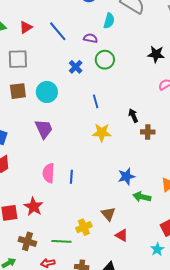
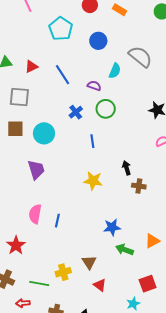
blue line: (96, 101) -> (92, 141), moved

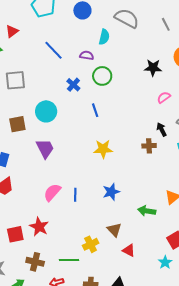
red triangle: (31, 67) -> (12, 31), moved
brown square: (15, 129) -> (17, 124), moved
black arrow: (127, 168) -> (162, 129), moved
pink semicircle: (35, 214) -> (52, 192), turned 42
blue star: (112, 227) -> (111, 192), moved

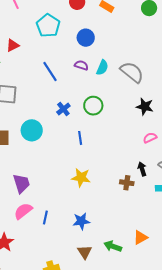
gray semicircle: (127, 18) -> (132, 72), moved
purple semicircle: (87, 55) -> (81, 65), moved
purple trapezoid: (45, 149) -> (21, 183), moved
brown triangle: (114, 230) -> (85, 252), moved

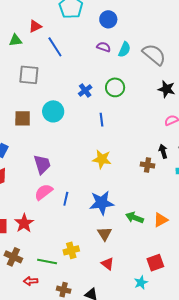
blue line: (50, 71) -> (55, 47), moved
blue star: (81, 221) -> (102, 203), size x1.4
green arrow: (113, 246) -> (135, 218), moved

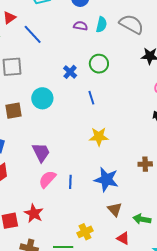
brown cross: (148, 165) -> (145, 164), moved
blue star: (102, 203) -> (106, 180), turned 30
green arrow: (135, 218) -> (142, 219), moved

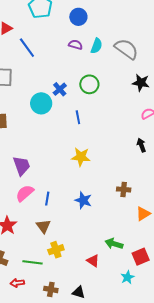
cyan circle: (42, 98) -> (41, 103), moved
blue star: (106, 180) -> (83, 200), size x0.7
brown triangle: (115, 209) -> (43, 226), moved

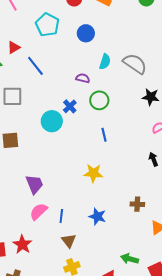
purple semicircle: (76, 45) -> (83, 78), moved
blue line: (78, 117) -> (104, 135), moved
brown triangle: (43, 226) -> (69, 241), moved

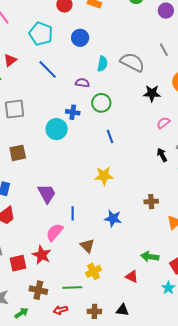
blue line: (35, 66) -> (48, 69), moved
blue cross: (70, 106) -> (73, 112), turned -32
pink semicircle: (39, 211) -> (55, 232), moved
blue line: (61, 216) -> (73, 213), moved

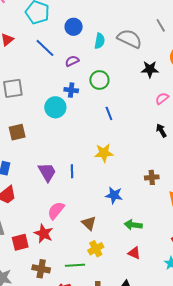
blue circle: (80, 38) -> (74, 27), moved
purple semicircle: (82, 83) -> (72, 61), moved, turned -32
blue line: (73, 213) -> (72, 171), moved
green arrow: (150, 257) -> (133, 225), moved

